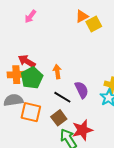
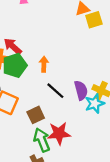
purple semicircle: (82, 90) -> (81, 90), moved
black line: (62, 97) -> (55, 91), moved

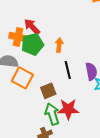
black line: (55, 91) -> (68, 70), turned 30

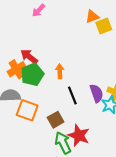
orange cross: (18, 37) -> (17, 69), turned -36
red star: (68, 109) -> (79, 135), turned 30

